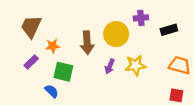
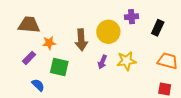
brown trapezoid: (31, 27) -> (29, 25), turned 70
black rectangle: (169, 30) -> (158, 28), turned -49
blue semicircle: (52, 91) -> (38, 85), moved

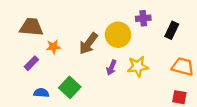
brown arrow: (81, 40) -> (88, 43), turned 40
green square: (59, 67) -> (70, 87), moved, turned 30
blue semicircle: (38, 85) -> (41, 93), turned -40

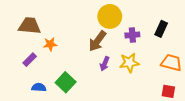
purple cross: (143, 18) -> (132, 35), moved
yellow circle: (118, 35) -> (110, 16), moved
brown arrow: (88, 43) -> (97, 41), moved

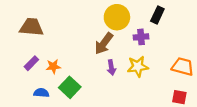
black rectangle: (161, 29) -> (157, 15), moved
orange star: (50, 44) -> (53, 66), moved
purple arrow: (105, 64) -> (111, 68), turned -32

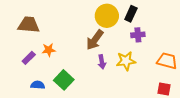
black rectangle: (157, 15) -> (131, 14), moved
purple cross: (141, 37) -> (138, 35), moved
orange star: (53, 66) -> (49, 50), moved

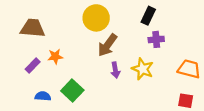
yellow circle: (107, 16) -> (96, 18), moved
yellow star: (126, 61) -> (143, 69), turned 30

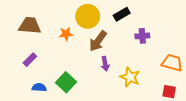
black rectangle: (148, 16) -> (122, 14), moved, turned 35
orange star: (55, 56) -> (66, 34), moved
yellow star: (143, 69) -> (130, 77), moved

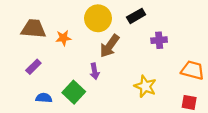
orange star: (66, 34) -> (63, 38), moved
purple arrow: (105, 64) -> (95, 71), moved

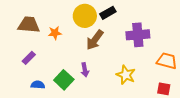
black rectangle: (136, 16) -> (108, 13), moved
purple cross: (159, 40) -> (138, 35), size x1.6
purple arrow: (95, 71) -> (85, 70), moved

